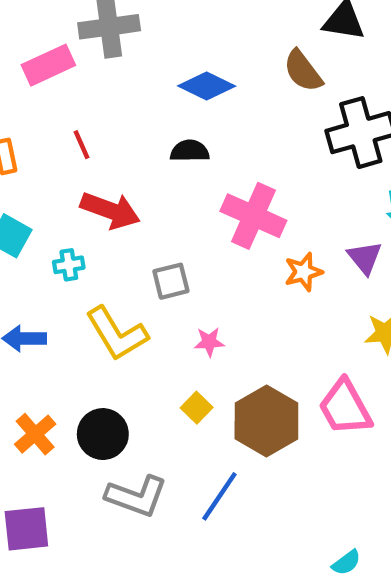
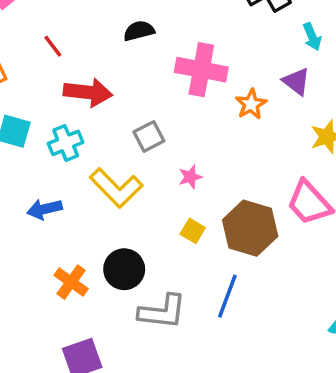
cyan cross: (69, 265) -> (66, 143), size x1.4

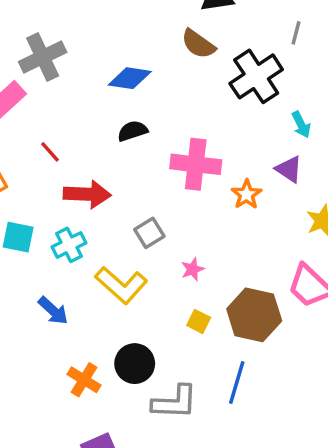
blue arrow: (45, 209) -> (53, 311), turned -120

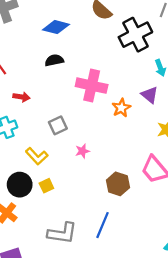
red arrow: (87, 194) -> (21, 97), size x0.6
yellow L-shape: (121, 285) -> (37, 156), size x0.7
brown hexagon: (254, 315) -> (118, 184), size x0.7
yellow square: (199, 321) -> (46, 186), moved, turned 32
black circle: (135, 364) -> (20, 185), moved

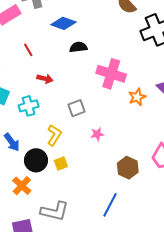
blue diamond: (56, 27) -> (63, 23), moved
yellow L-shape: (37, 156) -> (54, 135), turned -110
gray L-shape: (62, 233) -> (55, 211), moved

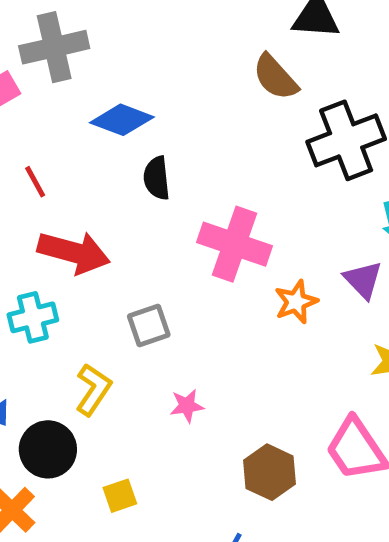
black semicircle: (78, 47) -> (157, 178), turned -90
red arrow: (45, 79) -> (74, 252), size x1.8
pink star: (97, 134) -> (187, 406), moved
yellow square: (61, 163) -> (120, 496), moved

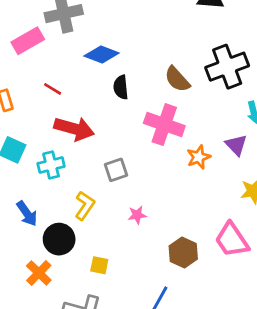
brown semicircle: (275, 77) -> (177, 79), moved
red line: (35, 182) -> (53, 89), turned -30
yellow square: (120, 496) -> (99, 265), turned 30

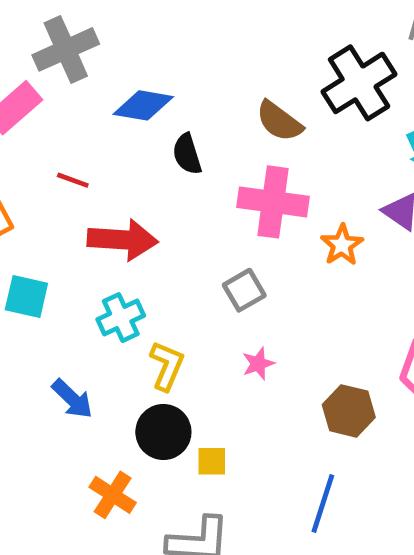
cyan cross: (51, 165) -> (121, 318), moved
gray square: (116, 170) -> (244, 290), moved
black circle: (59, 239) -> (163, 432), moved

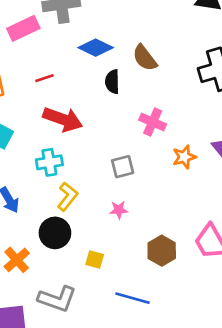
brown semicircle: (279, 121) -> (145, 58), moved
red line: (73, 180) -> (44, 78), turned -54
pink cross: (273, 202) -> (153, 122), size x0.7
yellow square: (212, 461) -> (95, 260), moved
blue line: (323, 504) -> (133, 298), turned 72

